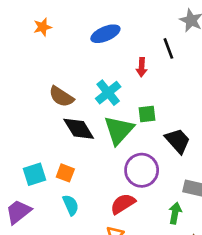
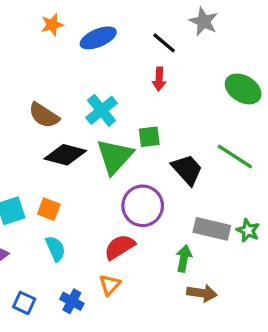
orange star: (43, 27) -> (52, 25), moved
black line: (168, 48) -> (164, 43), moved, turned -30
red arrow: (142, 67) -> (159, 79), moved
black diamond: (79, 129) -> (65, 155), turned -44

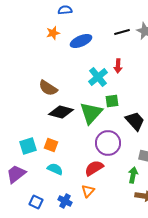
black line: (164, 43) -> (122, 32), moved, turned -56
cyan cross: (102, 110) -> (98, 77), moved
cyan semicircle: (55, 249) -> (55, 169), turned -42

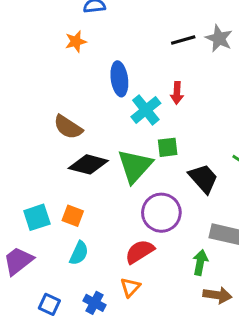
blue ellipse: (81, 41) -> (119, 79), moved, turned -75
cyan semicircle: (55, 169) -> (79, 253), turned 91

